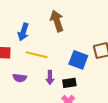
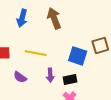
blue arrow: (23, 32) -> (22, 18), moved
purple semicircle: (20, 78) -> (20, 77), turned 32

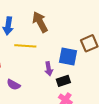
yellow line: (36, 53) -> (25, 46), moved
purple arrow: (50, 75) -> (49, 69), moved

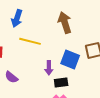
brown arrow: (40, 22) -> (65, 23), moved

